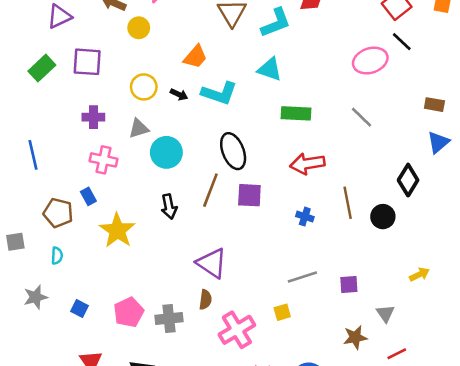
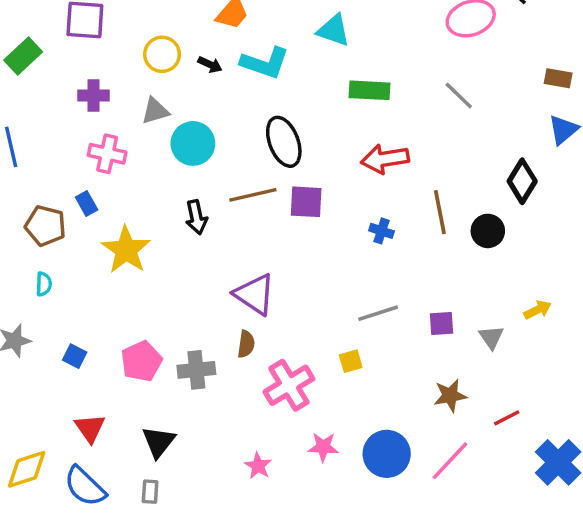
green rectangle: (42, 68) -> (23, 56), moved
brown line: (210, 190) -> (253, 195), turned 56
gray triangle: (385, 313) -> (491, 337), moved

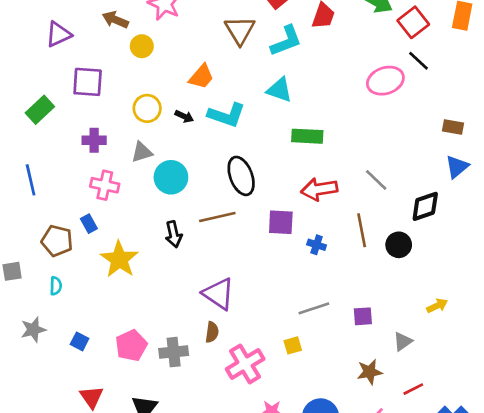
gray line: (459, 95) -> (376, 180), moved
black diamond: (522, 181) -> (425, 206), turned 40
purple square: (306, 202) -> (281, 222), moved
gray triangle: (491, 337) -> (403, 341), moved, turned 30

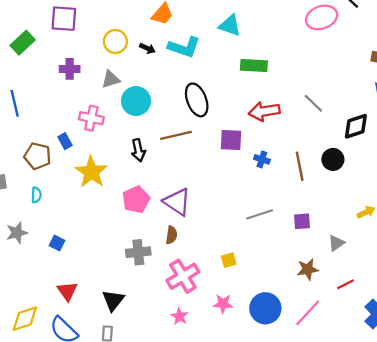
pink cross: (105, 185) -> (91, 118), moved
brown line: (362, 230) -> (300, 166), moved
pink pentagon: (131, 345) -> (136, 200), moved
yellow square: (293, 345) -> (229, 260), moved
pink cross: (245, 364) -> (183, 276), moved

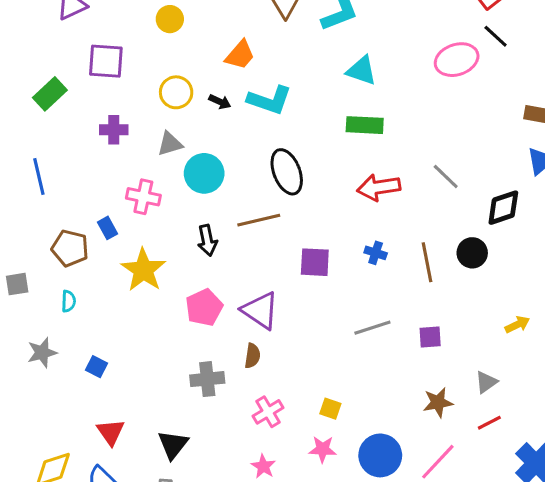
cyan triangle: (230, 25) -> (362, 71), moved
purple square: (231, 140) -> (315, 262), moved
gray triangle: (336, 243) -> (486, 382), moved
yellow square: (229, 260) -> (330, 409), moved, turned 35
pink cross: (183, 276) -> (268, 412), size x0.7

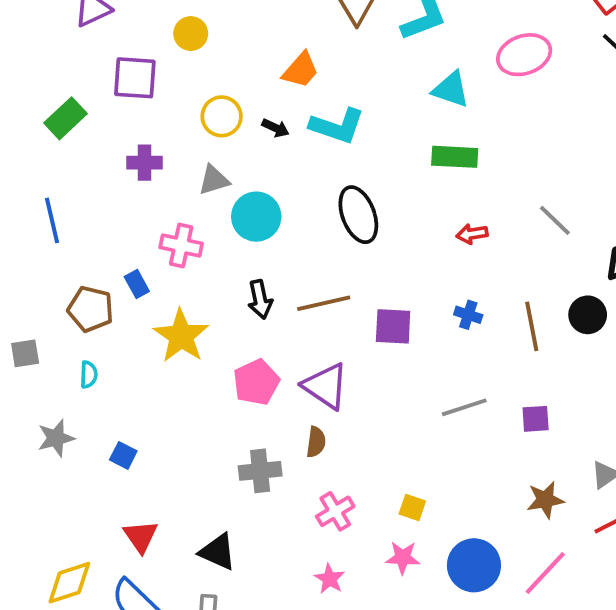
yellow circle: (170, 19) -> (191, 34), moved
pink ellipse: (457, 60) -> (524, 55), moved
red arrow: (379, 187) -> (472, 234), size x0.6
brown line: (259, 220) -> (324, 303), moved
black triangle: (173, 445) -> (218, 552), turned -44

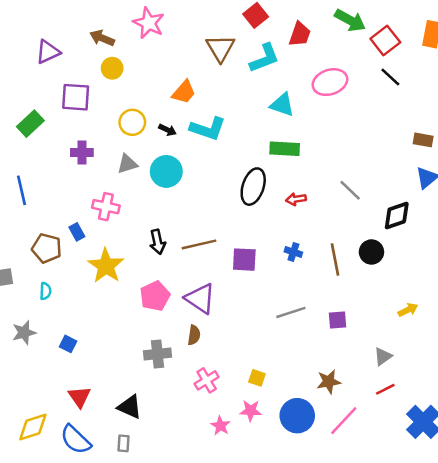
black ellipse: (358, 215) -> (253, 187), moved, turned 39
cyan circle: (256, 217) -> (166, 171), moved
brown star: (545, 500) -> (329, 382), moved
pink star: (329, 579) -> (220, 426), moved

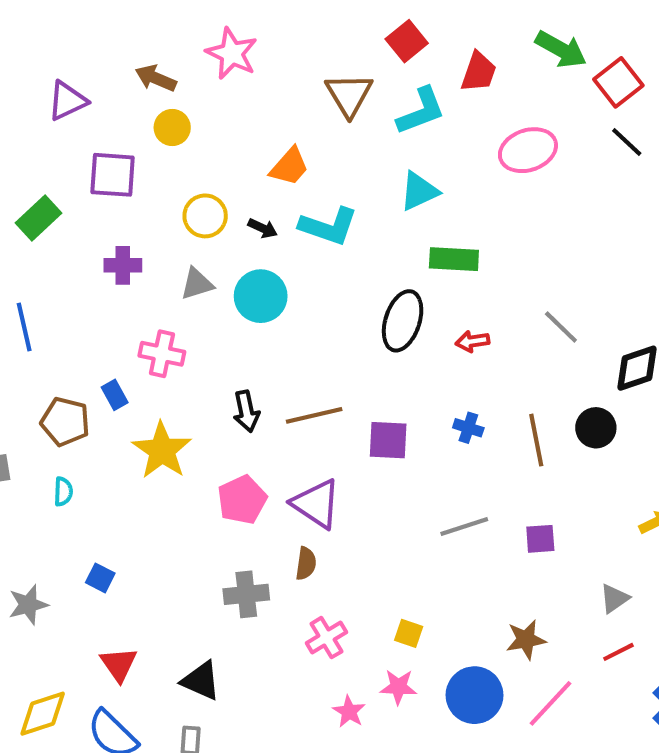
cyan triangle: (282, 105) -> (419, 191), moved, turned -44
gray star: (24, 333) -> (28, 605), moved

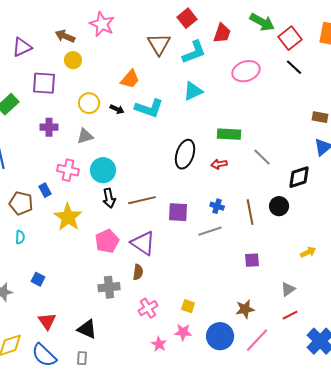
green rectangle: (454, 259) -> (229, 134), moved
cyan circle: (261, 296) -> (103, 170), moved
gray line: (464, 526) -> (210, 231), moved

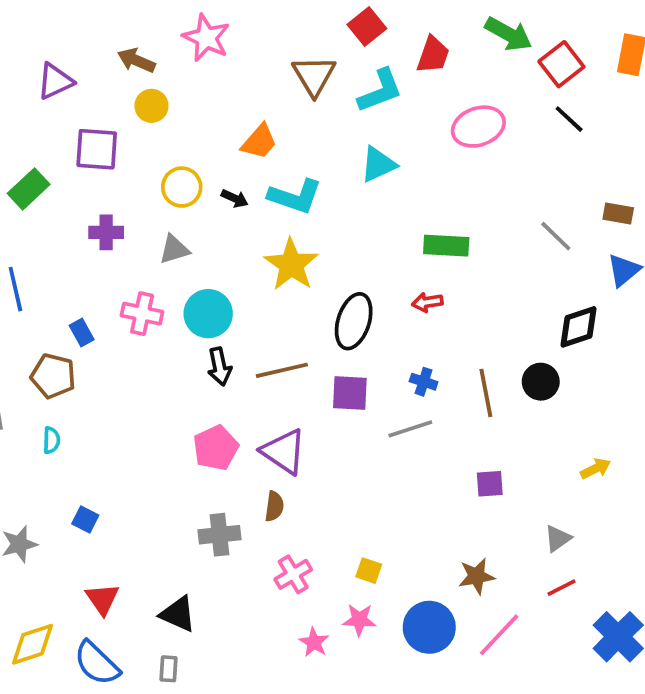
black ellipse: (185, 154) -> (354, 321), moved
gray line: (262, 157) -> (556, 236), moved
blue rectangle: (45, 190) -> (82, 333), moved
yellow star: (68, 217) -> (291, 265), moved

